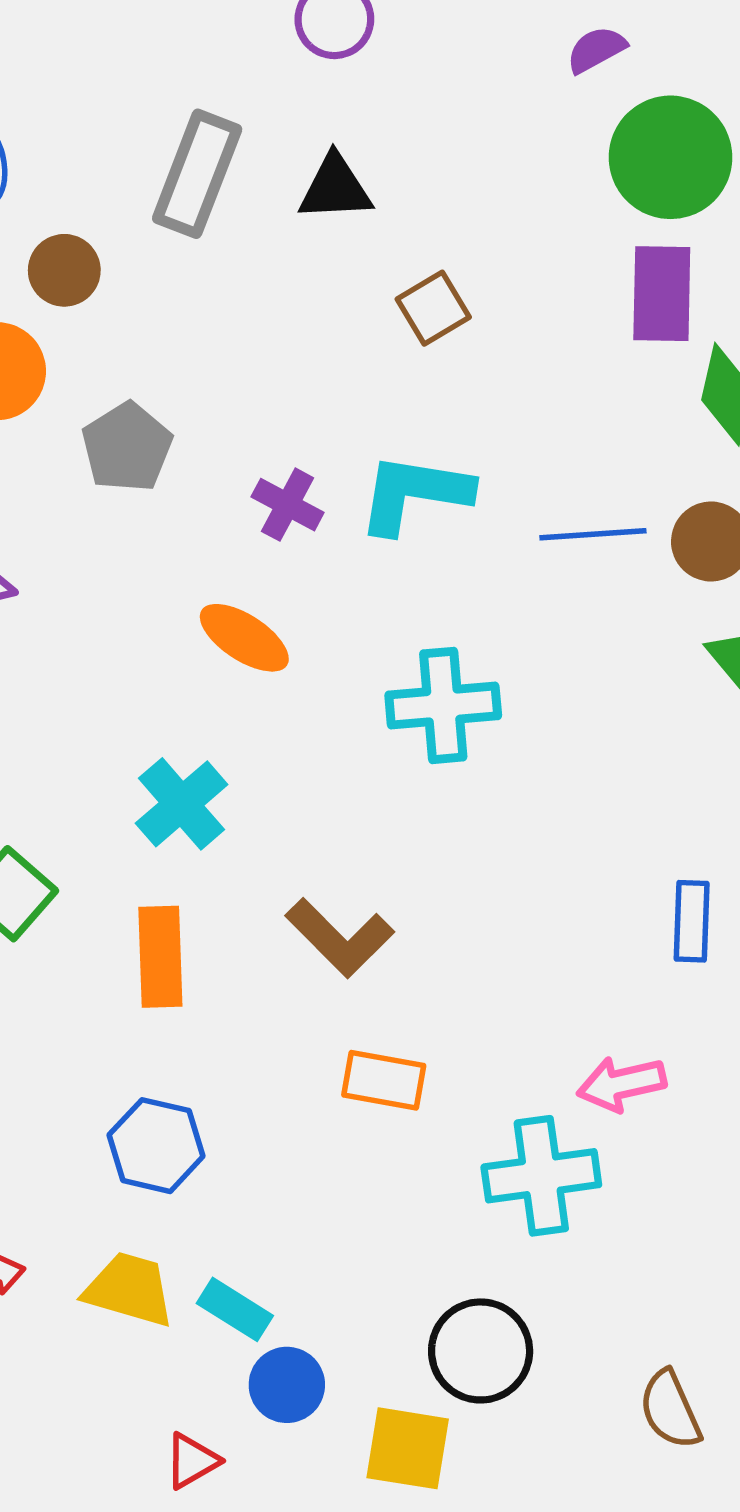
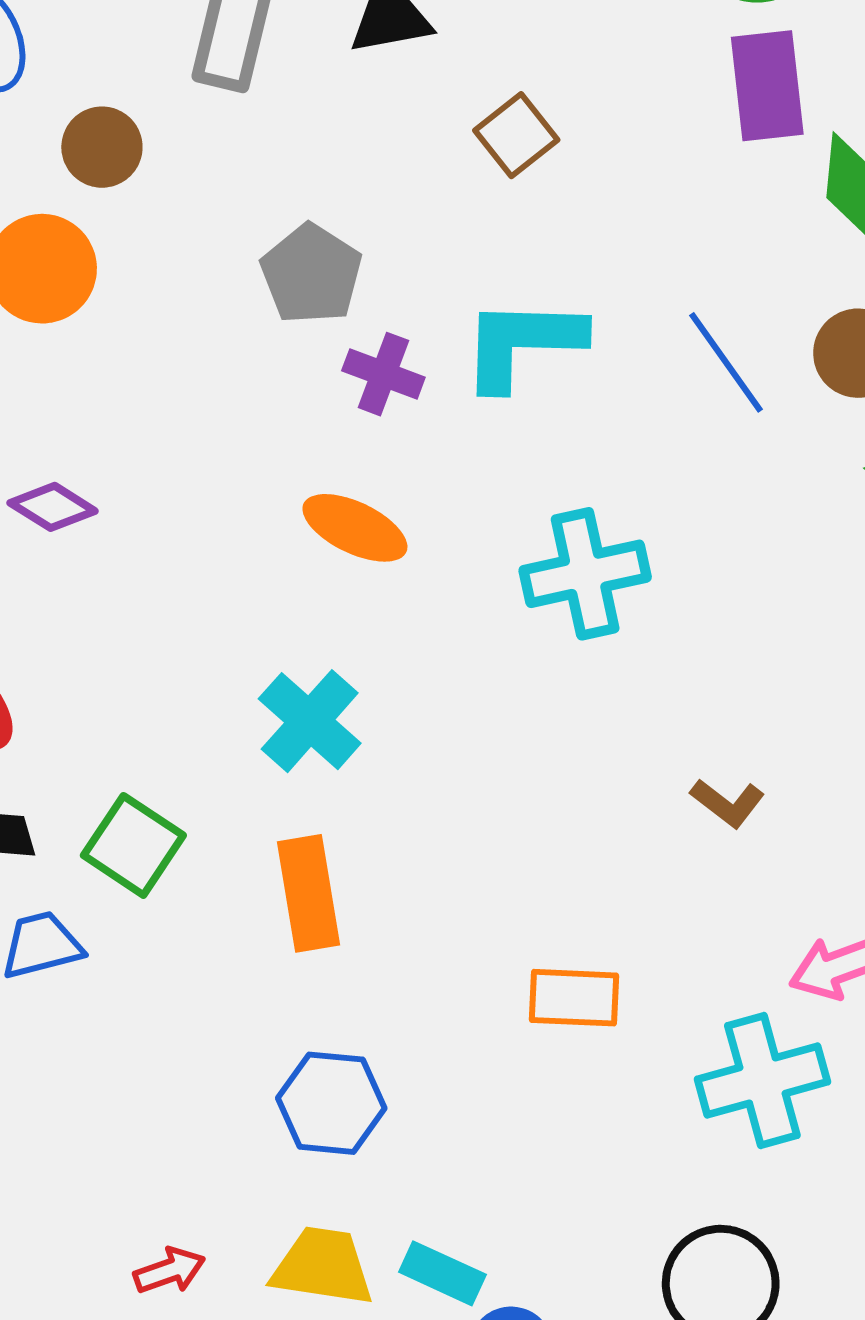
gray pentagon: (127, 447) -> (311, 274), moved
blue line: (593, 534) -> (726, 362), turned 66
brown L-shape: (340, 938) -> (728, 803), moved, size x0.6

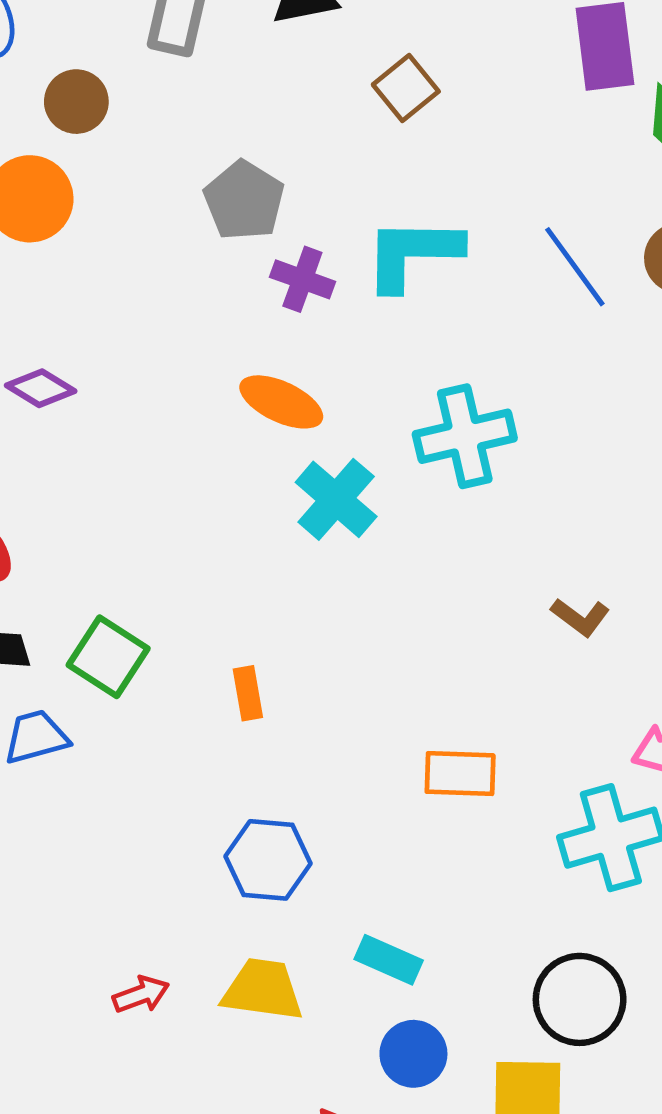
cyan cross: (310, 721) -> (336, 499), moved
orange rectangle: (308, 893) -> (248, 693), size x0.6
cyan rectangle: (442, 1273) -> (389, 960), moved

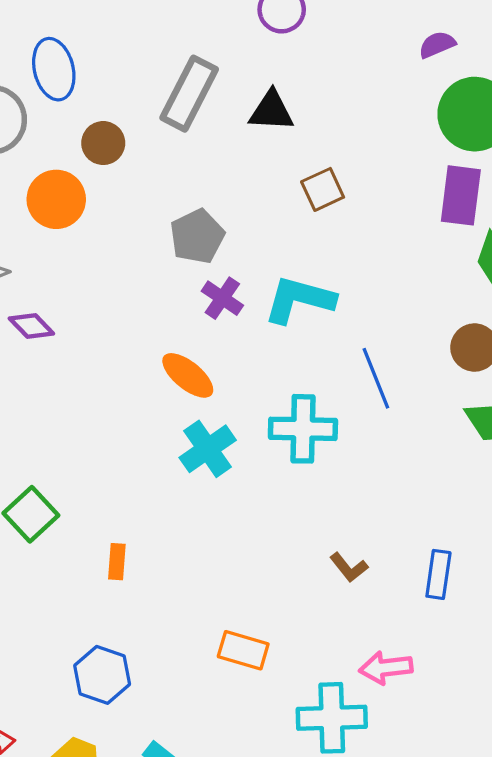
blue line: (575, 267) -> (376, 378), moved

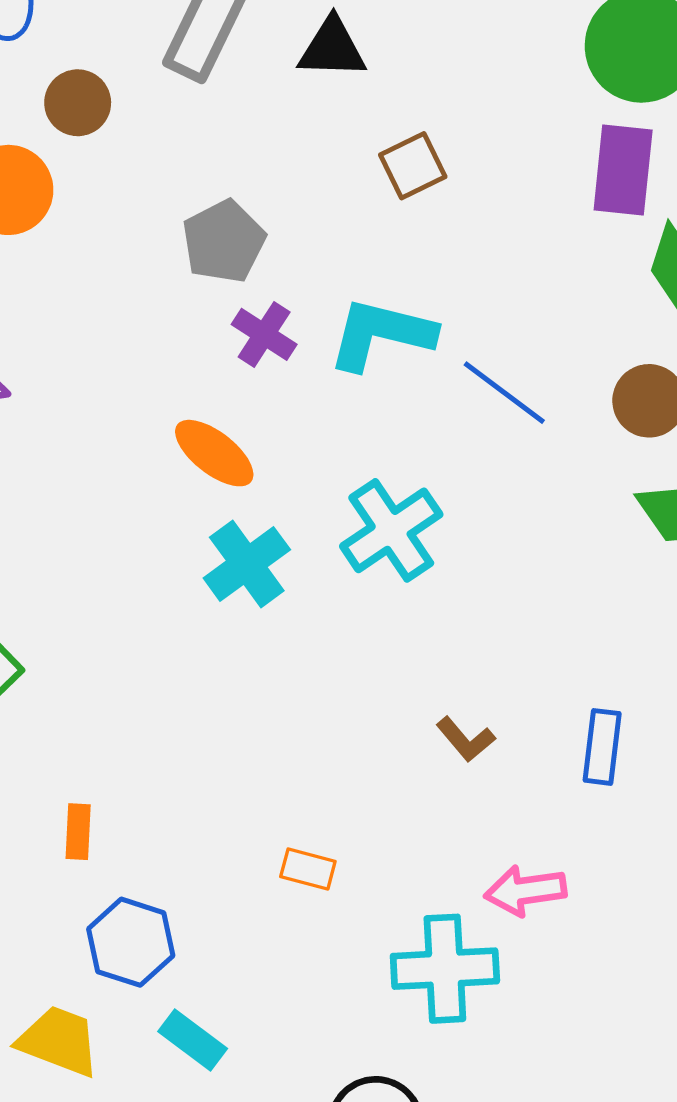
blue line: (376, 378) -> (504, 393), moved, turned -30
cyan cross: (303, 429) -> (391, 530), turned -34
orange rectangle: (117, 562) -> (78, 832), moved
orange rectangle: (243, 650) -> (308, 869), size x0.7
blue hexagon: (102, 675) -> (131, 942), moved

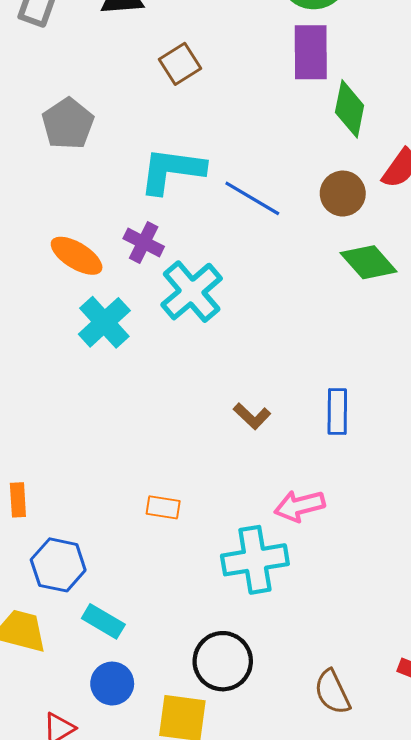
purple cross: (264, 334) -> (144, 243), moved

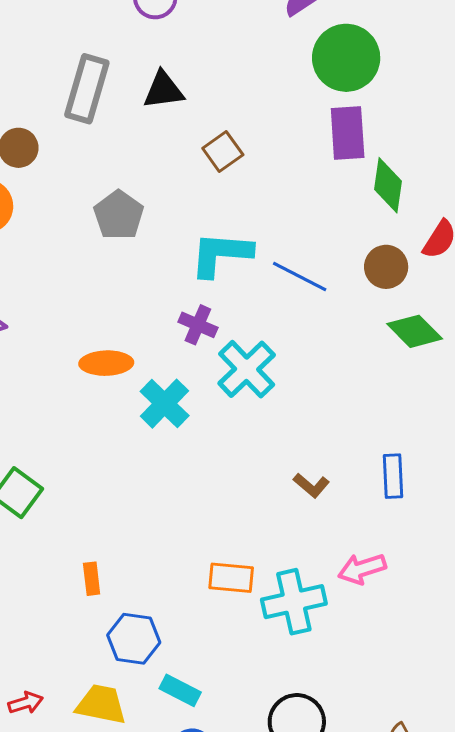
orange ellipse: (77, 256) -> (106, 363), moved, turned -30
orange rectangle: (163, 507) -> (231, 578), size x1.4
cyan cross: (255, 560) -> (294, 602), moved

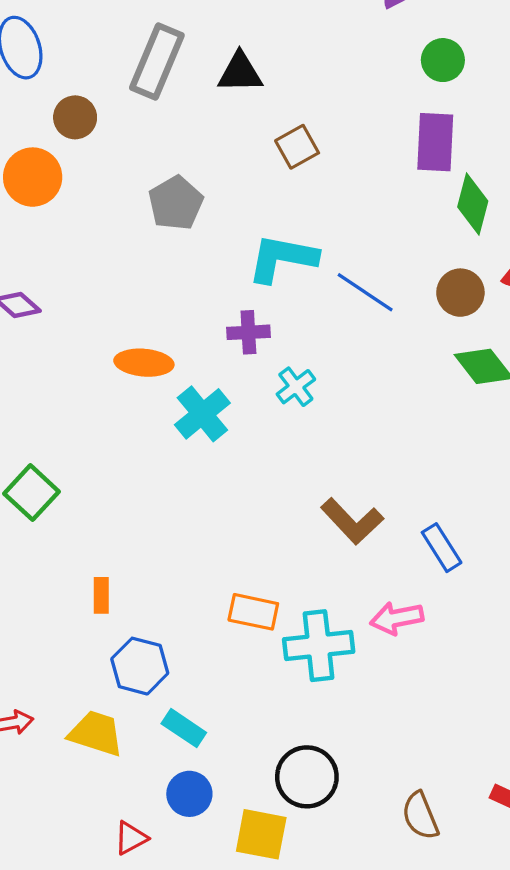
green circle: (346, 58) -> (443, 60), size x0.6
purple cross: (198, 325) -> (248, 332), turned -33
cyan cross: (247, 369) -> (296, 387), size x0.6
blue rectangle: (393, 476) -> (442, 548), moved, turned -36
brown L-shape: (311, 485) -> (352, 521), size x1.6

